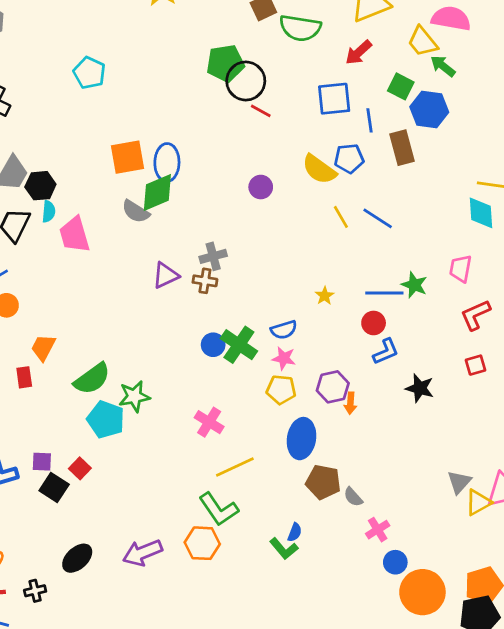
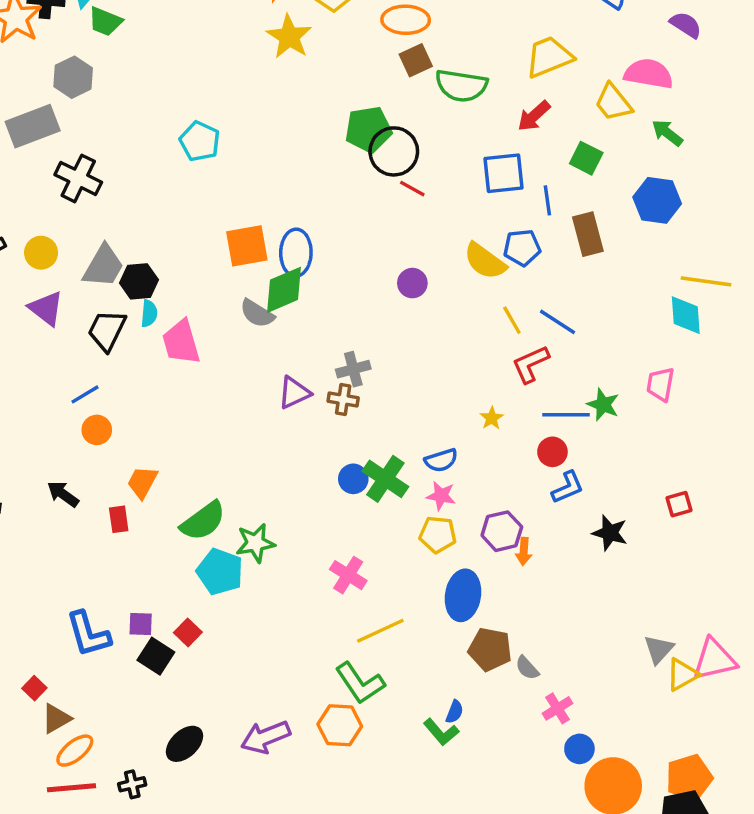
green arrow: (443, 66) -> (667, 133), moved
blue hexagon: (429, 110) -> (657, 200), moved
red L-shape: (475, 315) -> (531, 364), moved

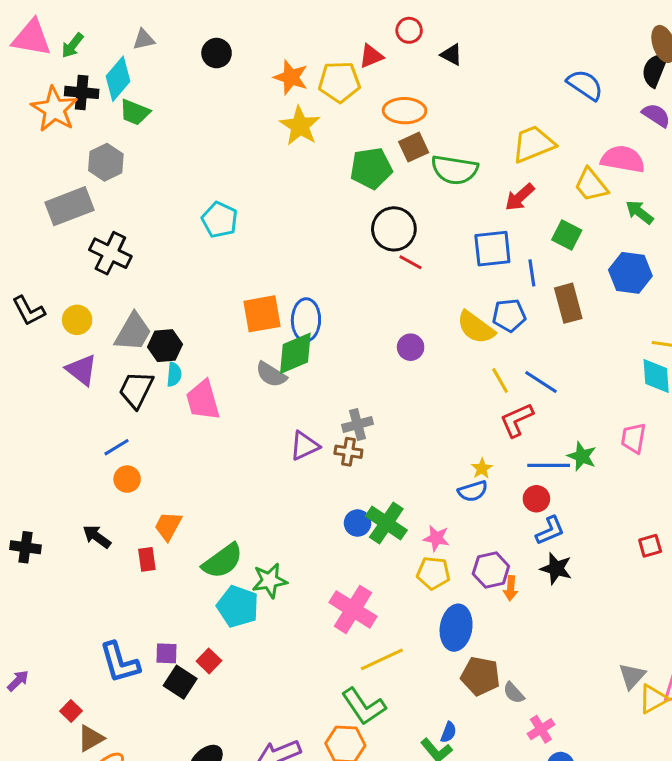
green pentagon: (368, 129) -> (371, 168), moved
blue semicircle: (441, 460) -> (473, 491), moved
black star: (610, 533) -> (556, 568), moved
pink cross: (348, 575) -> (353, 609), size x1.4

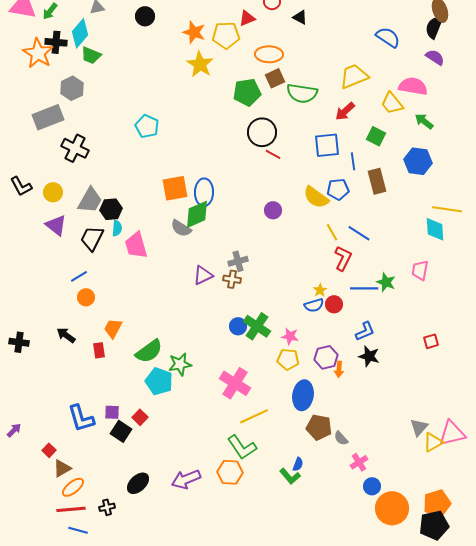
red L-shape: (517, 420) -> (343, 258), turned 140
red circle: (536, 499) -> (334, 304), moved

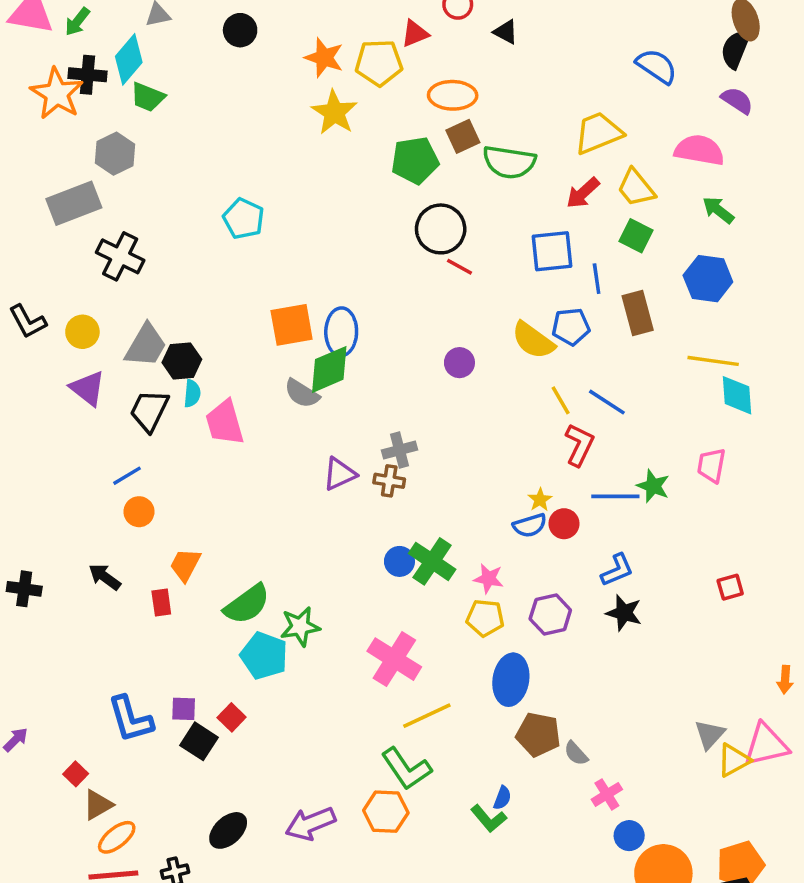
yellow trapezoid: (392, 103) -> (636, 188), moved
yellow line: (447, 209) -> (713, 361), moved
orange arrow: (339, 369) -> (785, 680), moved

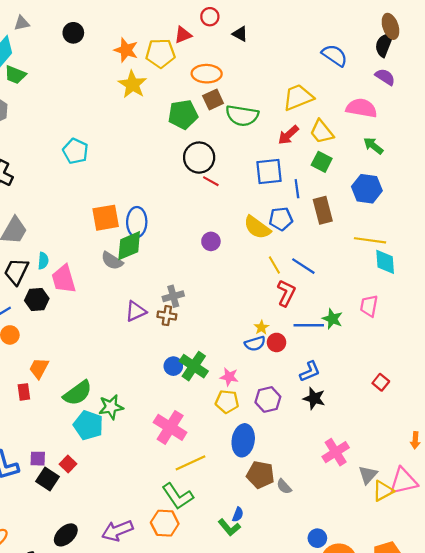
black hexagon: (182, 361) -> (37, 299), moved
red square: (730, 587) -> (381, 382), turned -35
pink cross: (607, 794) -> (336, 452), moved, size x1.4

